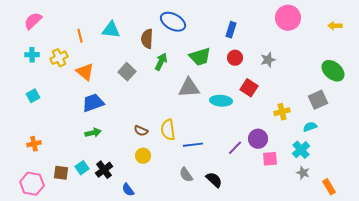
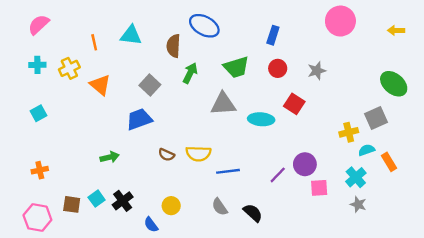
blue trapezoid: (93, 103) -> (139, 119), moved
yellow cross: (282, 112) -> (349, 132), moved
yellow semicircle: (168, 130) -> (198, 154), turned -80
yellow circle: (143, 156) -> (171, 206), moved
orange rectangle: (329, 187) -> (389, 162), moved

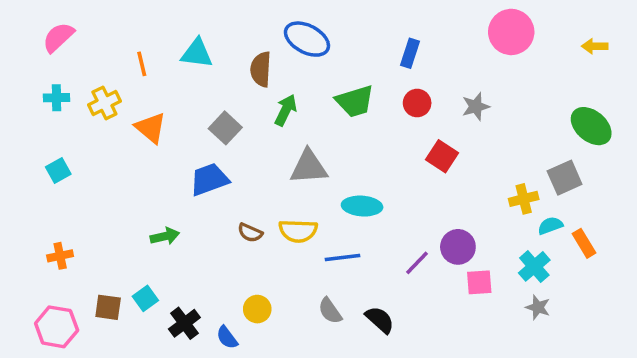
gray triangle: (223, 104) -> (309, 167), moved
cyan ellipse: (261, 119) -> (362, 206), moved
black cross: (123, 201) -> (184, 323), moved

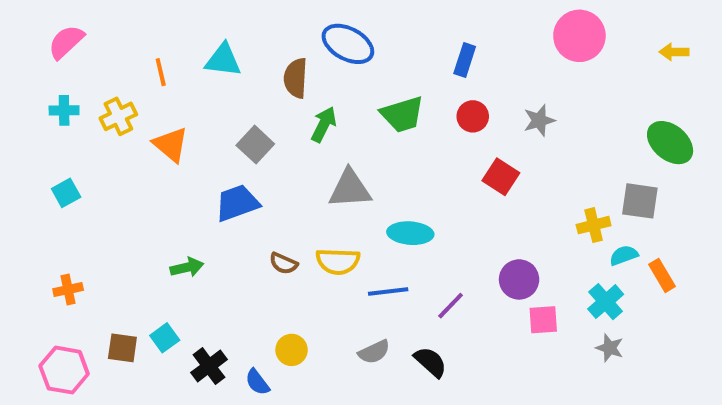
gray square: (565, 178) -> (640, 201), turned 32
purple line: (417, 263) -> (451, 306), moved
gray semicircle: (330, 311) -> (374, 352), turned -80

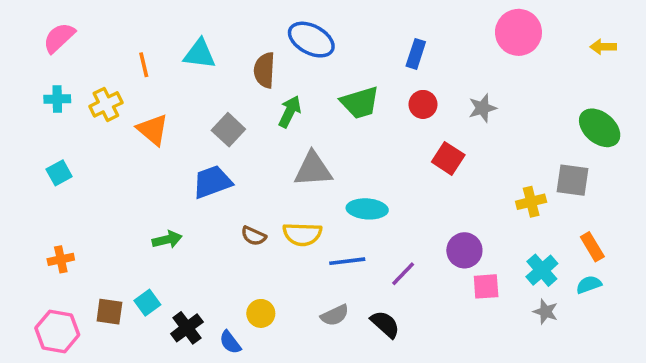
cyan semicircle: (624, 255) -> (589, 285), moved

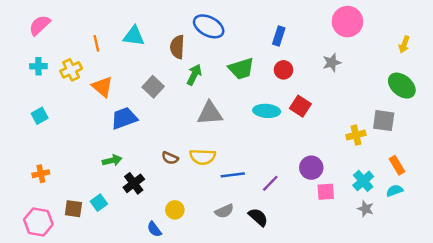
yellow arrow: (603, 47) -> (404, 45), moved, turned -70
gray star: (482, 108) -> (332, 63), moved
blue trapezoid: (212, 182) -> (124, 118), moved
cyan ellipse: (367, 209) -> (267, 111), moved
black cross: (187, 328) -> (134, 183), moved

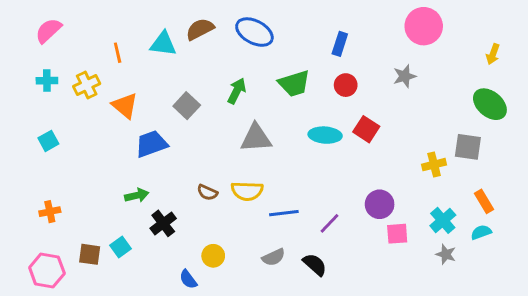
brown semicircle: (177, 47) -> (200, 29), moved, turned 60

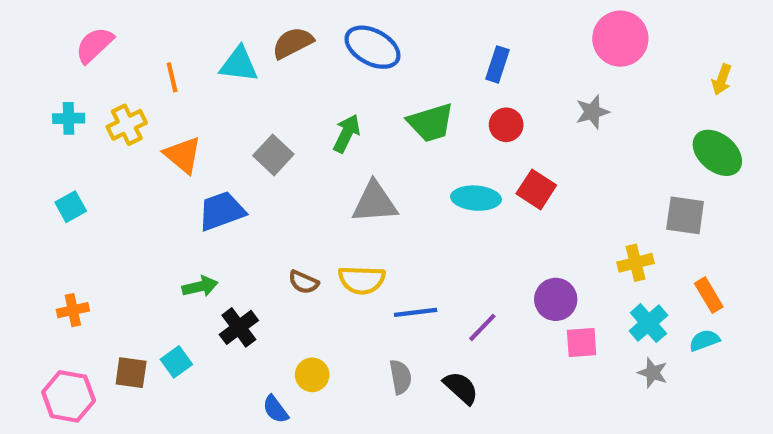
pink semicircle: (48, 31) -> (94, 45), moved
yellow cross: (434, 165) -> (635, 263), moved
gray semicircle: (274, 257) -> (401, 377), turned -75

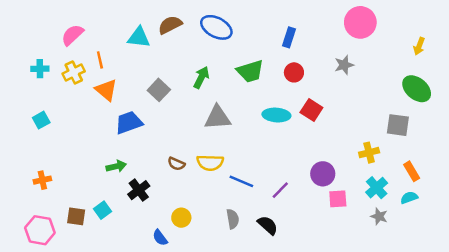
pink semicircle: (94, 45) -> (72, 35), moved
orange line: (172, 77) -> (100, 60), moved
blue line: (416, 312) -> (241, 181), turned 30

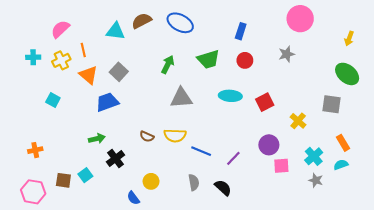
gray square: (159, 90) -> (119, 72), moved
red square: (311, 110) -> (265, 102), moved, turned 30
cyan square: (41, 120) -> (53, 100), moved, turned -32
yellow cross: (369, 153) -> (298, 121), moved, turned -35

